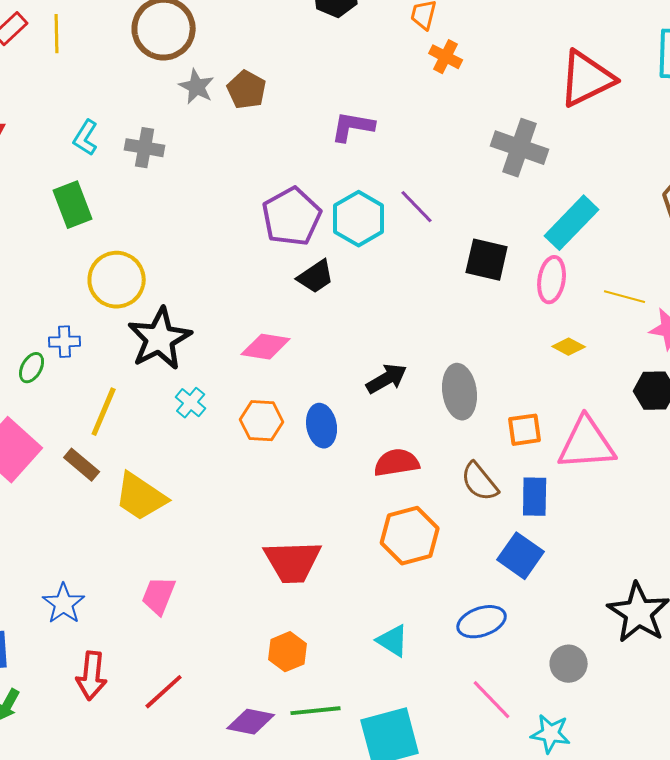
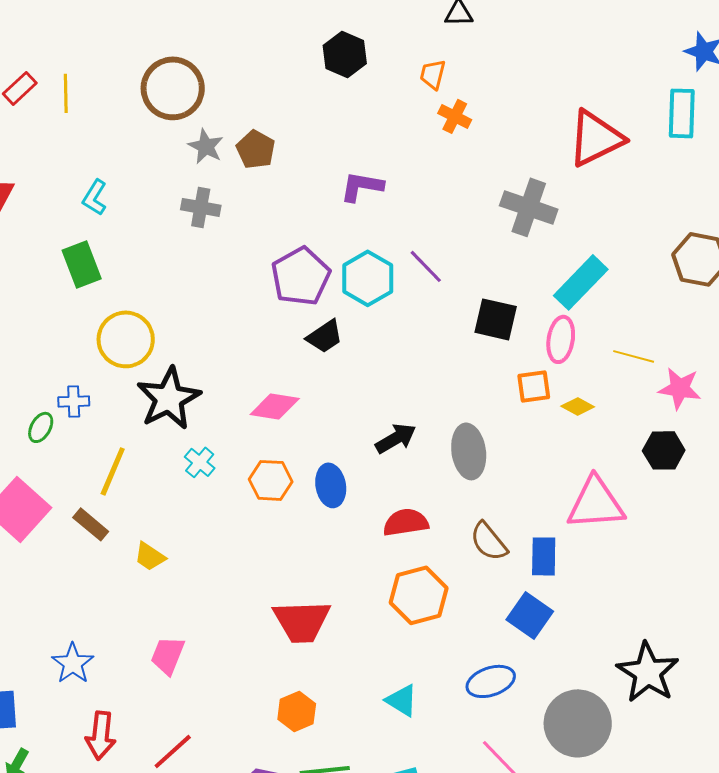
gray cross: (145, 148) -> (201, 207), moved
orange square: (525, 430) -> (534, 386), moved
yellow trapezoid: (141, 497) -> (150, 556), size x0.6
gray circle: (569, 664) -> (578, 723), size x1.8

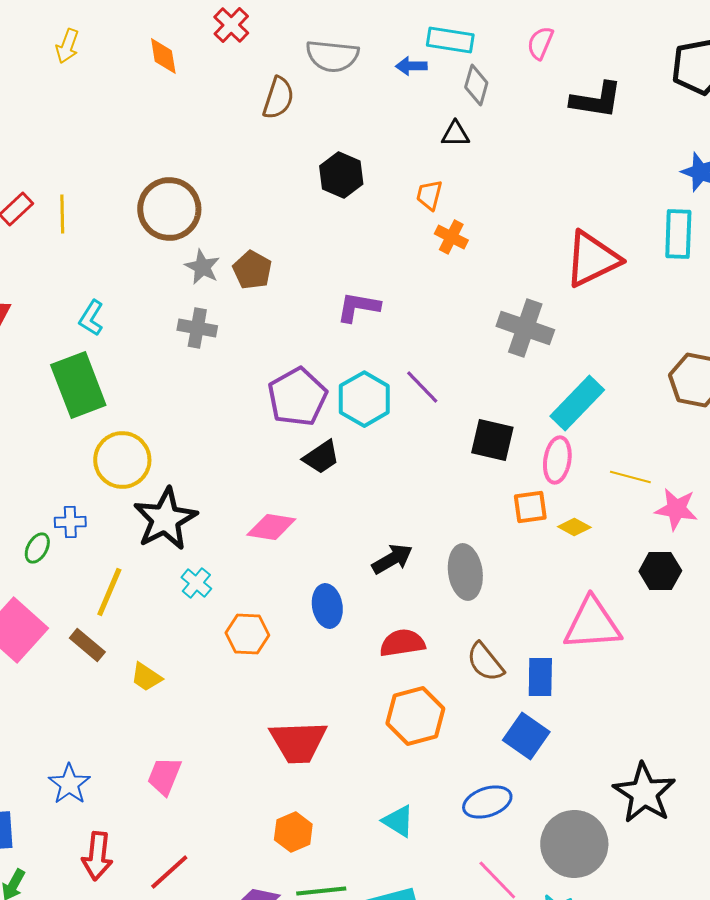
green rectangle: (82, 264) -> (78, 385), size x1.4
orange hexagon: (271, 480) -> (247, 634), moved

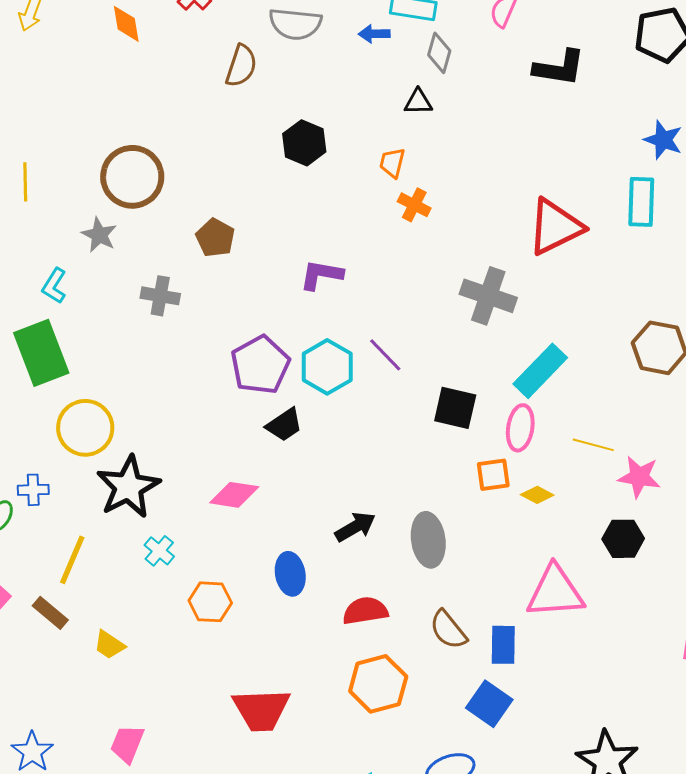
gray star: (202, 267) -> (99, 235), moved

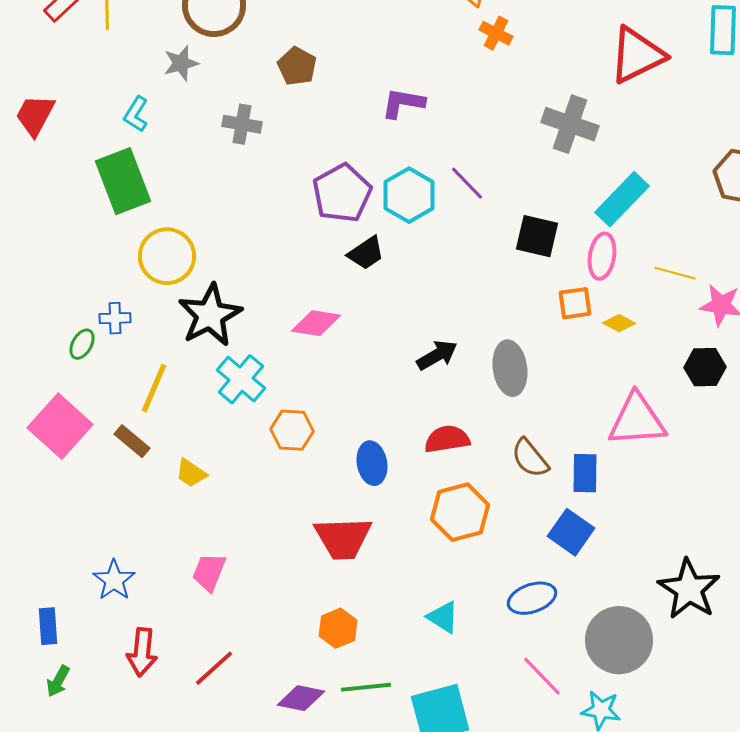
gray star: (99, 235) -> (181, 63), turned 30
cyan cross: (159, 551) -> (241, 379), size x1.6
blue ellipse: (290, 574) -> (372, 463), moved

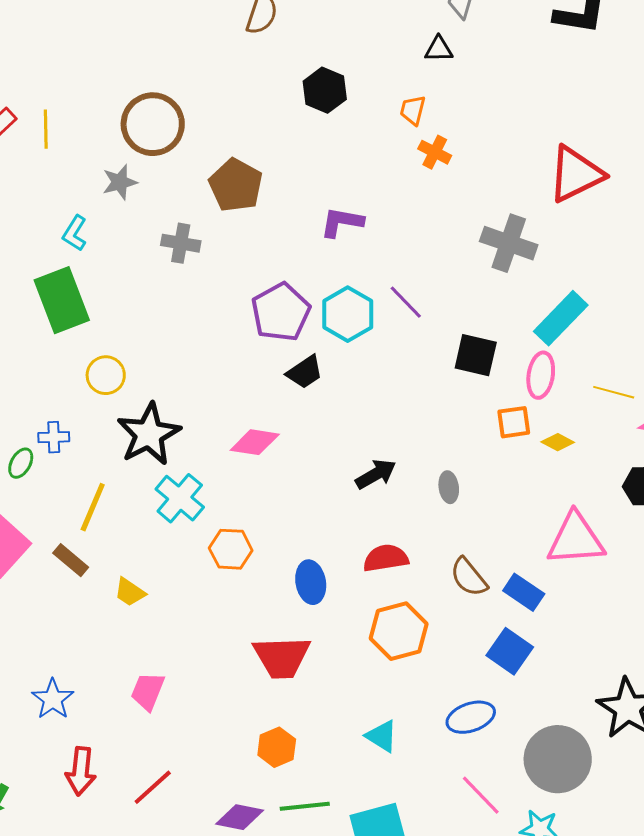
brown pentagon: (297, 66) -> (236, 185), size x1.4
yellow circle: (167, 256) -> (106, 375), size x0.7
gray ellipse: (510, 368) -> (449, 487), size x0.6
blue rectangle: (585, 473) -> (524, 592), turned -57

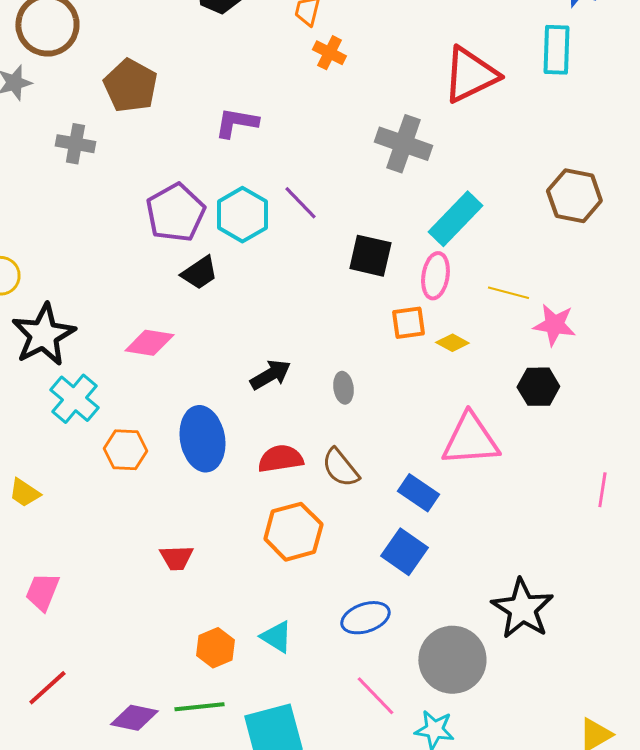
brown semicircle: (469, 577) -> (340, 468), moved
blue ellipse: (311, 582) -> (202, 439), moved, size x1.5
red trapezoid: (282, 657) -> (176, 558), size x0.6
orange hexagon: (277, 747) -> (215, 648), moved

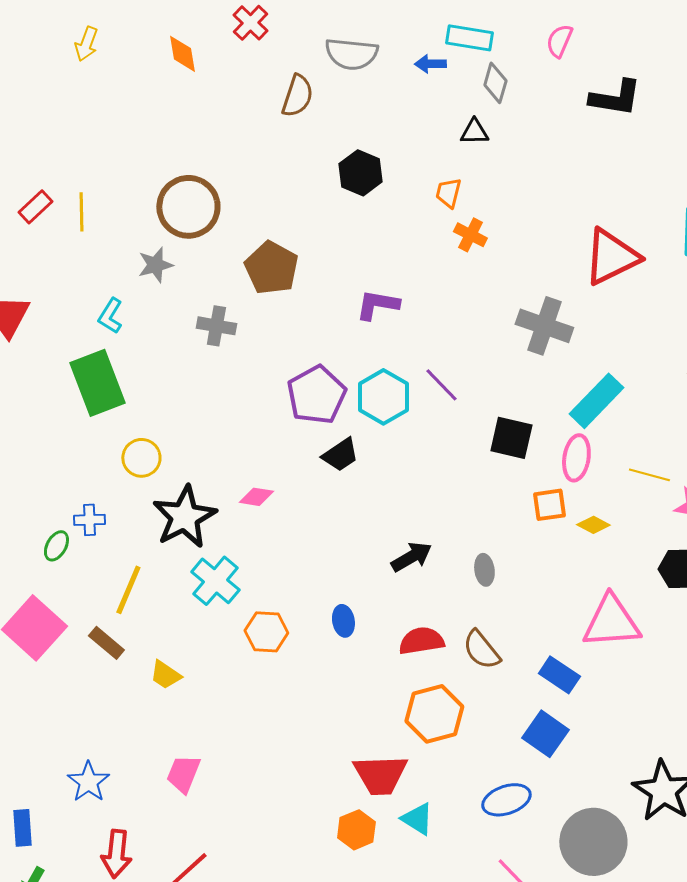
pink diamond: (149, 343) -> (256, 497), moved, size x0.7
blue ellipse: (202, 439) -> (343, 621), size x0.5
red trapezoid: (176, 558) -> (380, 775), moved, size x1.6

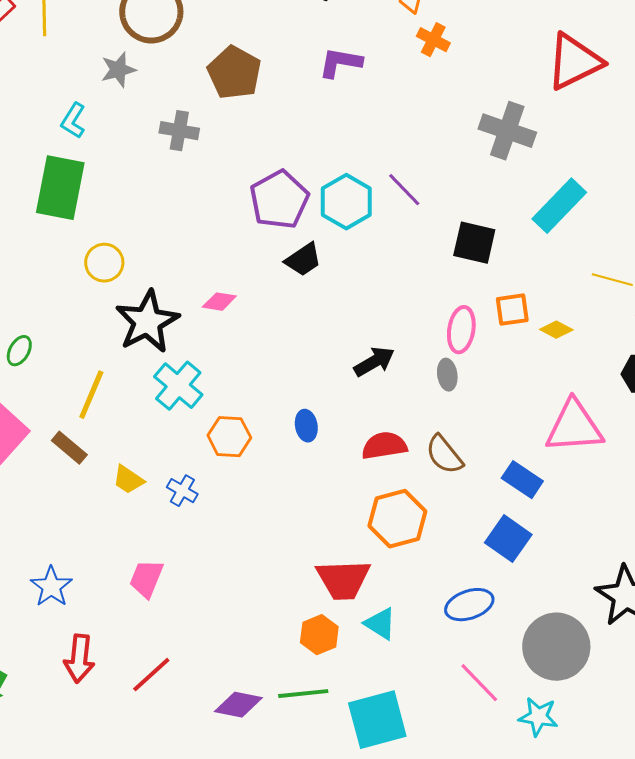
purple L-shape: (377, 305) -> (340, 63), moved
green rectangle: (97, 383) -> (60, 188), turned 32
pink ellipse: (576, 458) -> (461, 330), moved
blue cross: (89, 520) -> (182, 491), moved, turned 32

